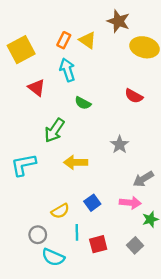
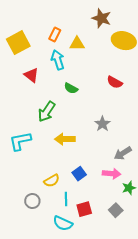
yellow triangle: (88, 40) -> (77, 44), moved, turned -35
cyan semicircle: (53, 257) -> (63, 223), moved

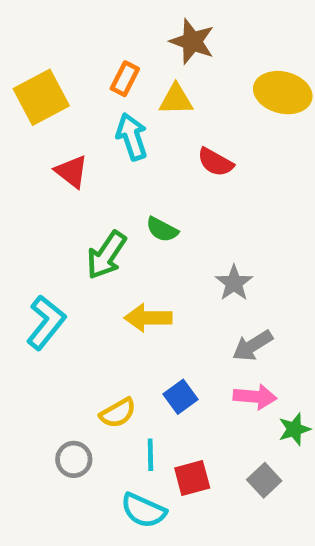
brown star: (101, 18) -> (192, 41), moved
red semicircle: (115, 82) -> (215, 162), moved
green semicircle: (71, 88) -> (162, 230), moved
cyan L-shape: (20, 141) -> (46, 322), turned 140
gray arrow: (123, 153) -> (253, 346), moved

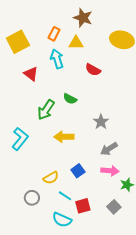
cyan line: (150, 455) -> (65, 196), turned -56

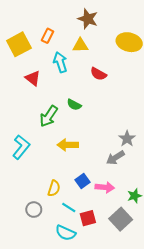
orange rectangle: (54, 34) -> (48, 36), moved
gray star: (101, 122) -> (127, 139), moved
pink arrow: (110, 171) -> (105, 187), moved
yellow semicircle: (51, 178) -> (54, 188), turned -42
gray square: (114, 207) -> (121, 219), size x1.5

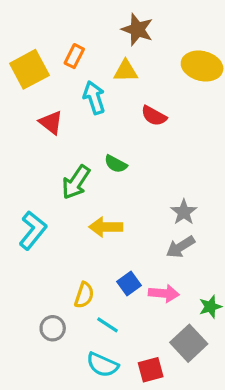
gray star: (127, 139) -> (184, 212), moved
red square: (88, 218) -> (151, 370), moved

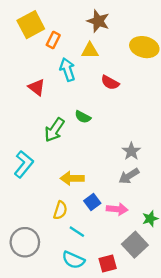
yellow square: (29, 69) -> (31, 25), moved
yellow arrow: (106, 227) -> (72, 178), moved
gray circle: (53, 328) -> (25, 242), moved, size x1.6

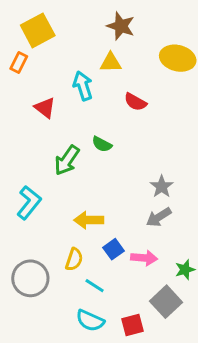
orange rectangle: (53, 40) -> (19, 63), moved
gray circle: (25, 242) -> (30, 278), moved

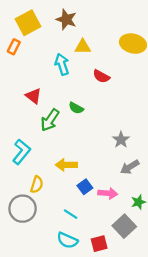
brown star: (121, 26) -> (66, 19), moved
red triangle: (45, 108) -> (33, 96), moved
gray arrow: (159, 217) -> (130, 167), moved
yellow semicircle: (74, 259) -> (37, 185), moved

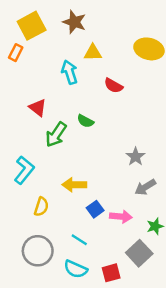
gray circle: (23, 209) -> (38, 251), moved

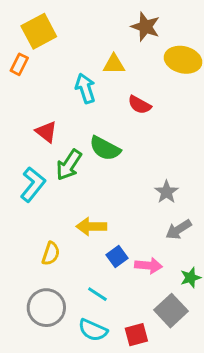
brown star: (74, 22) -> (145, 27), moved
green semicircle: (85, 121) -> (105, 148), size x1.5
cyan L-shape: (24, 170) -> (33, 184), moved

